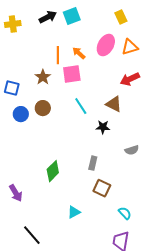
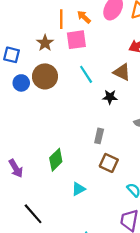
brown circle: (43, 108) -> (45, 76), size x1.5
green diamond: (53, 171) -> (56, 160), moved

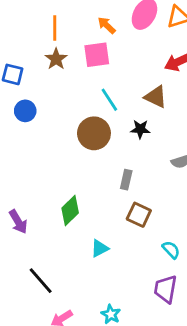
orange line: (61, 19) -> (55, 28), moved
brown circle: (45, 76) -> (94, 133), moved

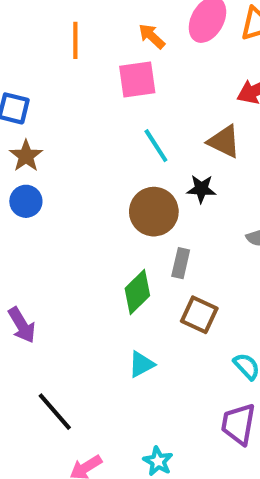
brown star: (56, 59) -> (26, 156), moved
blue circle: (25, 111) -> (26, 201), moved
brown circle: (94, 133) -> (154, 212), moved
green diamond: (70, 210) -> (137, 292), moved

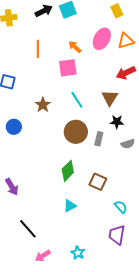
brown triangle: (224, 141) -> (110, 98), turned 36
brown star: (26, 156) -> (43, 105), moved
black star: (201, 189) -> (117, 122), moved
gray rectangle: (181, 263) -> (99, 139), moved

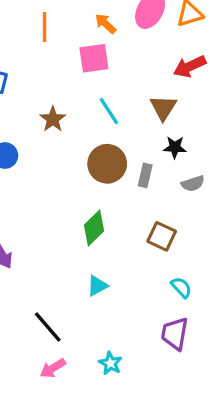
brown square: (98, 182) -> (162, 236), moved
black line: (28, 229) -> (48, 327), moved

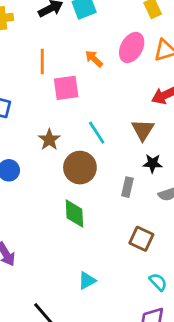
pink square: (94, 58) -> (66, 88), moved
brown circle: (107, 164) -> (80, 168), moved
green diamond: (94, 228) -> (74, 214), moved, turned -48

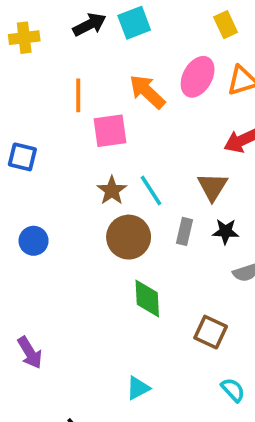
orange arrow: (94, 59) -> (147, 92), size x1.5
brown star: (49, 140) -> (112, 190), moved
gray rectangle: (127, 187) -> (185, 231), moved
green diamond: (74, 214) -> (147, 299), moved

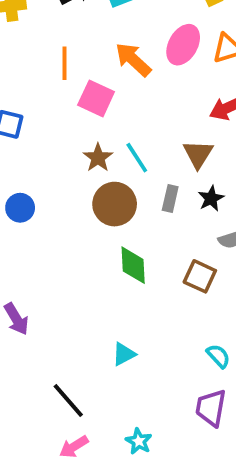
pink square: (110, 131) -> (96, 98), turned 33
black star: (226, 231) -> (211, 198), turned -30
brown square: (211, 332) -> (200, 276), moved

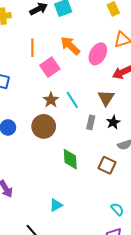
pink ellipse: (183, 45) -> (98, 54), moved
pink square: (96, 98) -> (50, 67), turned 30
brown circle: (115, 204) -> (44, 126), moved
cyan triangle: (124, 354) -> (56, 205), moved

